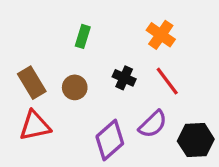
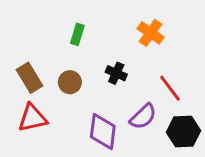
red line: (167, 81) -> (170, 88), moved
purple diamond: (110, 140) -> (103, 132), turned -42

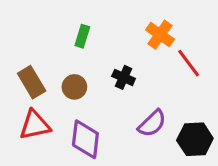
red line: (170, 88) -> (189, 63), moved
purple diamond: (103, 132) -> (85, 139), moved

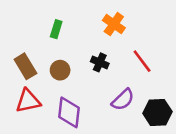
orange cross: (160, 35) -> (114, 24), moved
green rectangle: (82, 36) -> (56, 29), moved
red line: (189, 63) -> (142, 61), moved

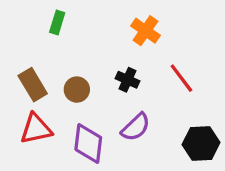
green rectangle: (56, 29) -> (57, 23), moved
purple semicircle: (123, 100) -> (136, 127), moved

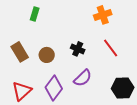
orange cross: (145, 31) -> (103, 15), moved, turned 36
red triangle: (36, 129) -> (22, 91), moved, turned -30
purple diamond: (88, 143) -> (54, 88), turned 30

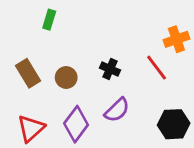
orange cross: (103, 15) -> (176, 39), moved

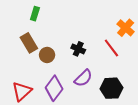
orange cross: (176, 39) -> (126, 28), turned -30
brown rectangle: (28, 73) -> (29, 43), moved
black hexagon: (174, 124) -> (111, 88), moved

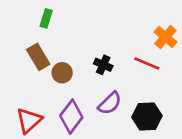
red line: (111, 48) -> (147, 63), turned -30

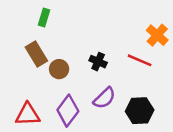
red triangle: (29, 120) -> (28, 114), turned 40

